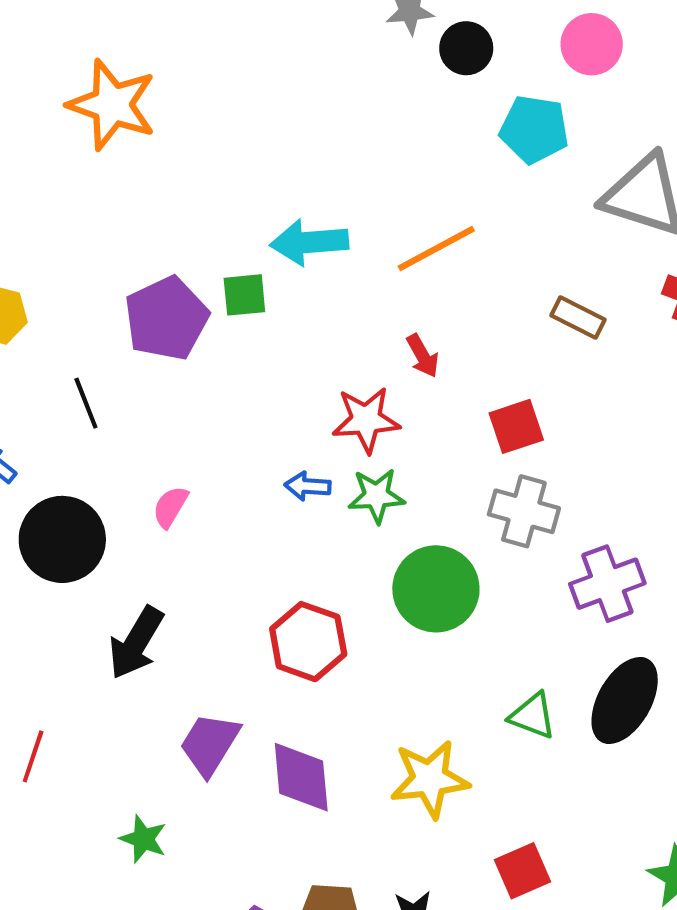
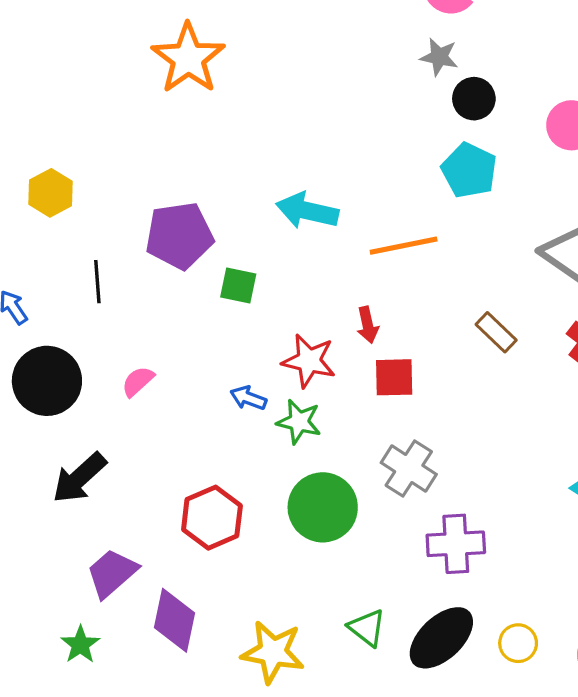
cyan pentagon: (534, 129) -> (469, 170), moved
green square: (244, 295) -> (238, 286), moved
red square: (516, 426) -> (394, 377), moved
green star: (143, 839) -> (80, 645), moved

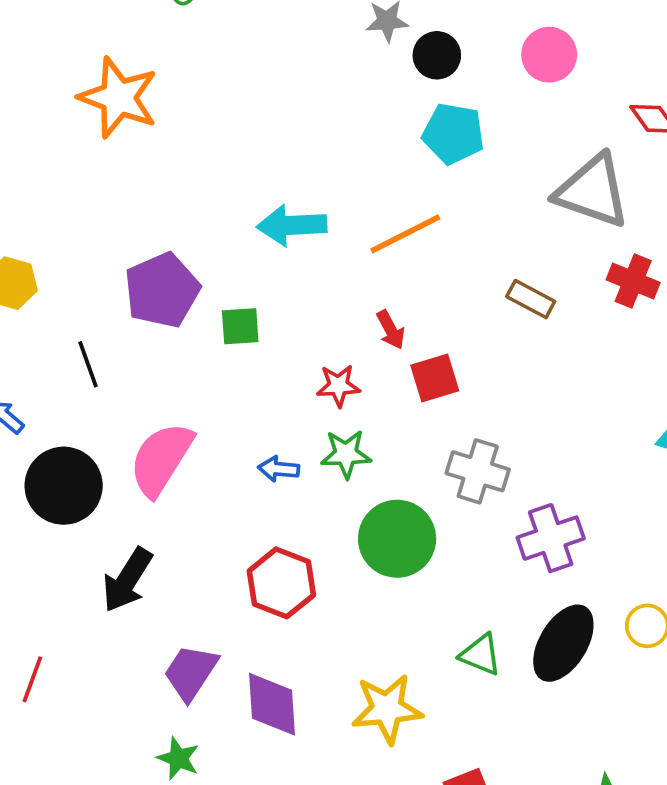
red star: (309, 361) -> (338, 386), size x0.7
pink semicircle: (138, 381) -> (161, 459), size x2.0
blue arrow: (248, 398) -> (279, 469), moved

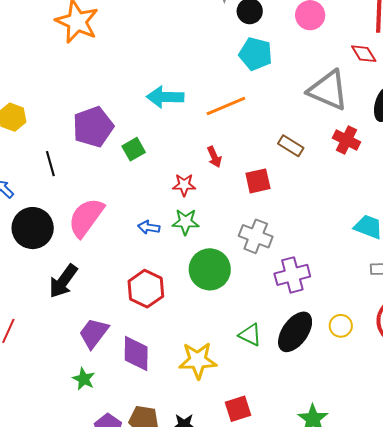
green square: (240, 326) -> (134, 149), turned -30
red square: (435, 378) -> (258, 181), moved

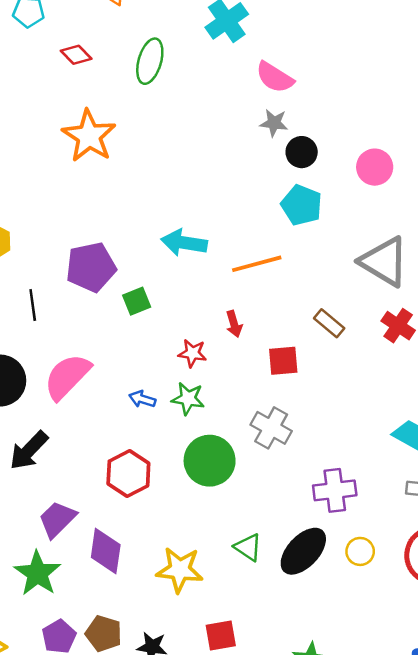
purple cross: (292, 275) -> (335, 490), moved
green star: (84, 379) -> (37, 573), size x1.6

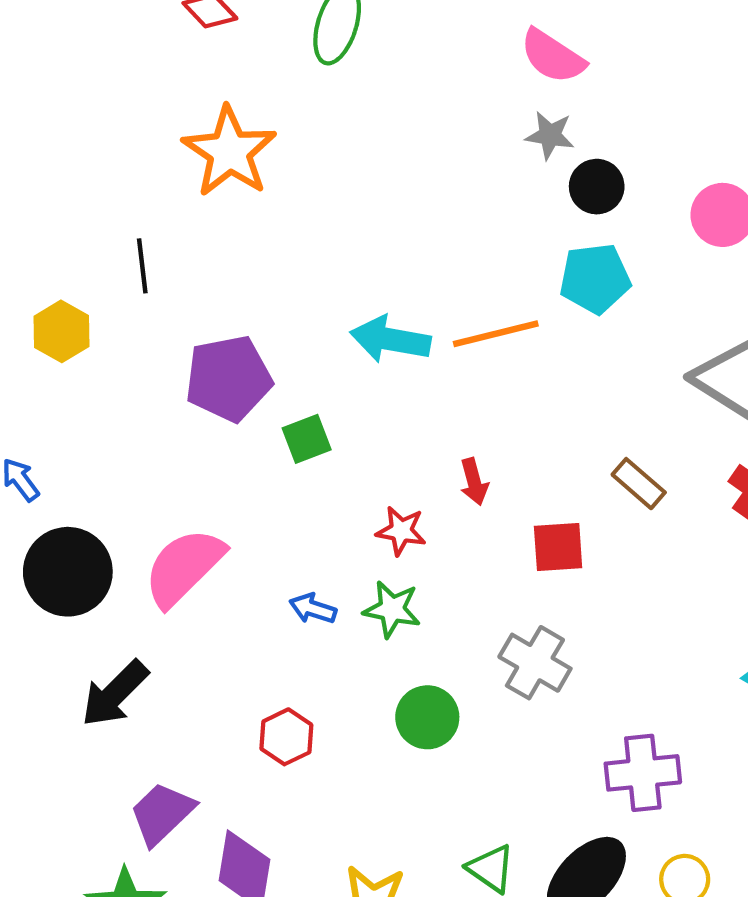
cyan pentagon: (302, 205) -> (595, 278), turned -30
orange line: (257, 264) -> (496, 334), moved
black line: (33, 305) -> (142, 266), moved
green circle: (210, 461) -> (427, 717), size x0.7
red hexagon: (128, 473) -> (286, 737), size x0.7

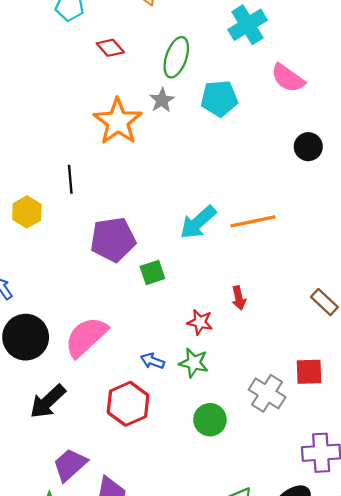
gray star: (550, 135) -> (162, 100), moved, turned 30
cyan pentagon: (595, 278) -> (219, 98), moved
cyan arrow: (390, 339) -> (198, 222), turned -54
red square: (558, 547) -> (309, 372), moved
red hexagon: (286, 737) -> (128, 404), moved, size x1.5

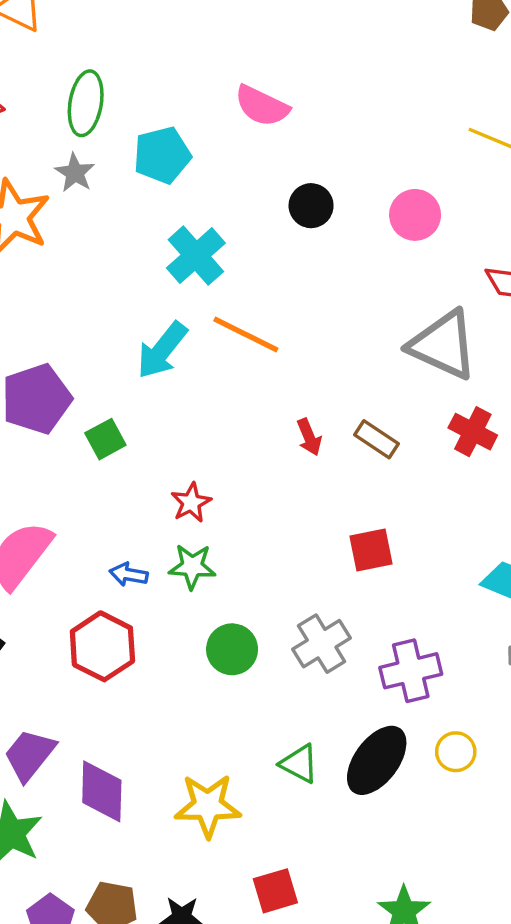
cyan cross: (248, 25) -> (196, 256), moved
orange line: (253, 221) -> (246, 335), turned 48
red arrow: (239, 298) -> (309, 437), moved
red star: (200, 322) -> (191, 503), turned -30
gray cross: (267, 393) -> (322, 644), moved, turned 36

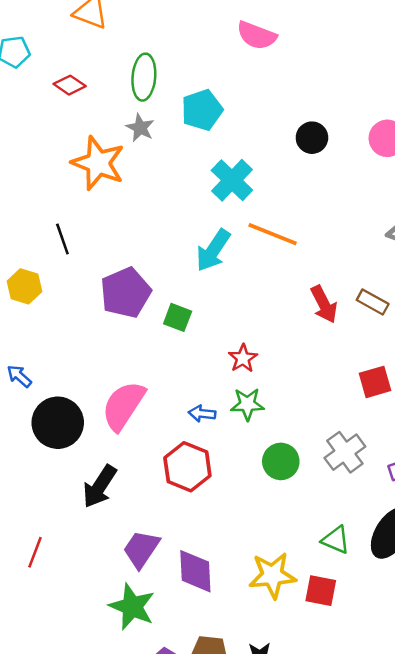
pink semicircle: (262, 106) -> (257, 35), moved
red arrow: (309, 437) -> (324, 304), size x1.4
green square: (105, 439) -> (178, 317), turned -36
red square: (275, 891) -> (321, 591), moved, turned 32

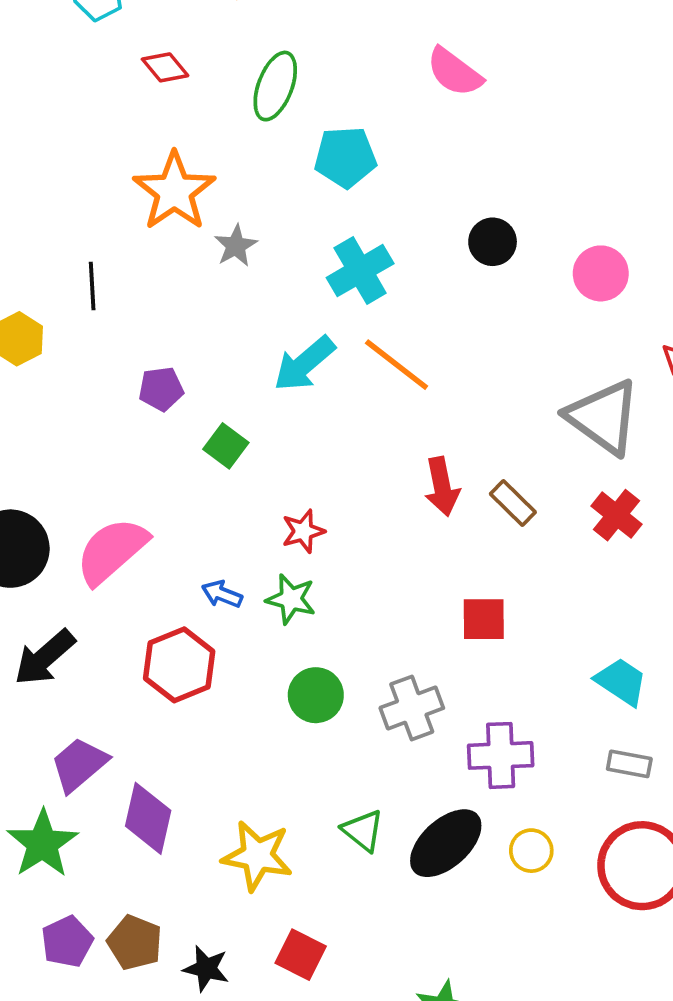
gray star: (140, 128) -> (236, 246), moved
purple pentagon: (126, 293) -> (161, 389), size x0.6
red square: (321, 591) -> (301, 955), moved

